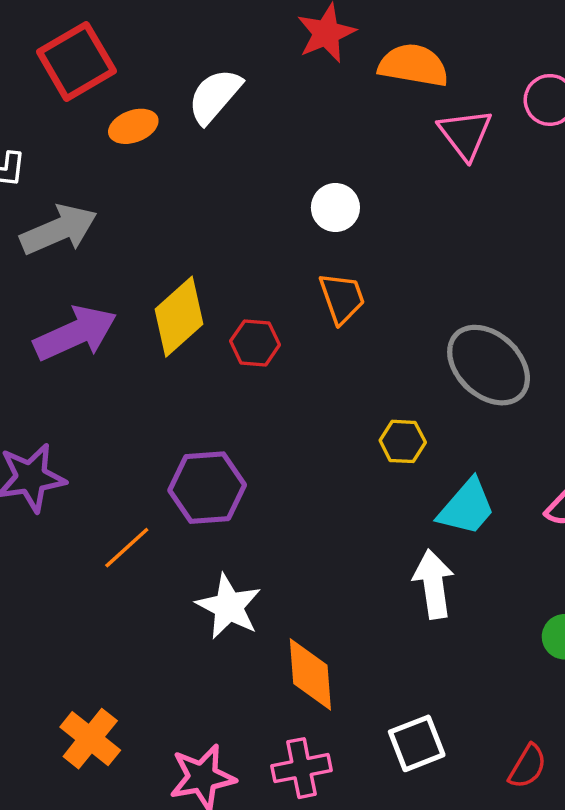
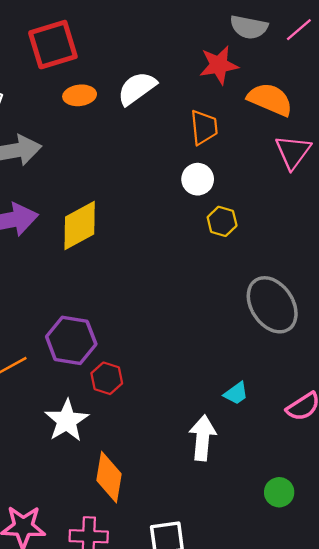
orange trapezoid: (342, 298) -> (204, 127), moved
red hexagon: (255, 343) -> (107, 378), moved
yellow hexagon: (403, 441) -> (222, 221), moved
cyan trapezoid: (467, 507) -> (236, 393), size x0.6

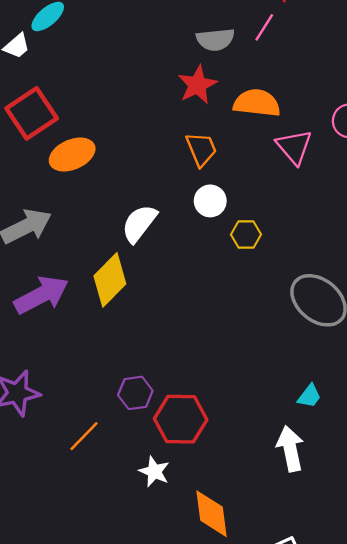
white semicircle: (137, 88) -> (139, 223), moved
orange ellipse: (80, 95) -> (72, 155), size x1.4
purple hexagon: (71, 340) -> (135, 393), size x0.7
red hexagon: (107, 378) -> (181, 419), size x1.6
white star: (67, 421) -> (154, 472), size x0.7

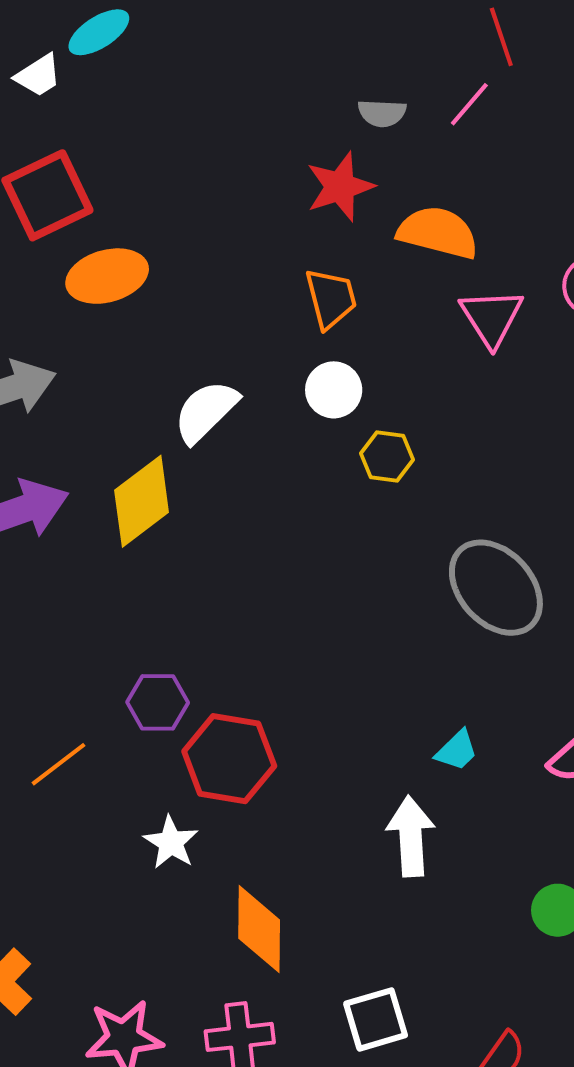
gray semicircle: (215, 40) -> (382, 113), size x0.7

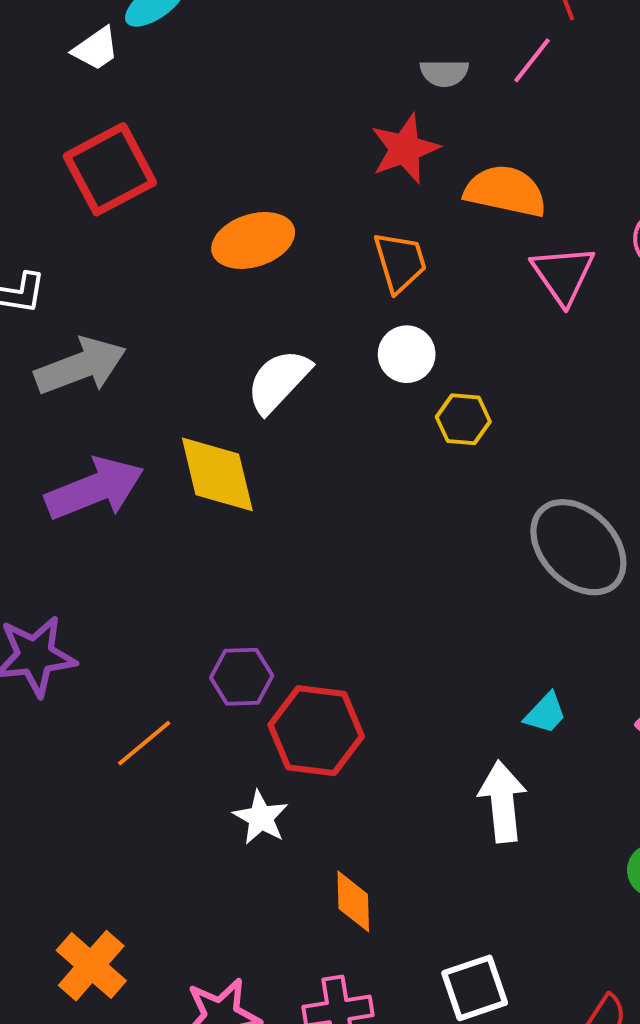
orange ellipse: (107, 276) -> (253, 240), moved
yellow diamond: (142, 501) -> (217, 474), turned -64
orange diamond: (259, 929) -> (353, 901), size x0.7

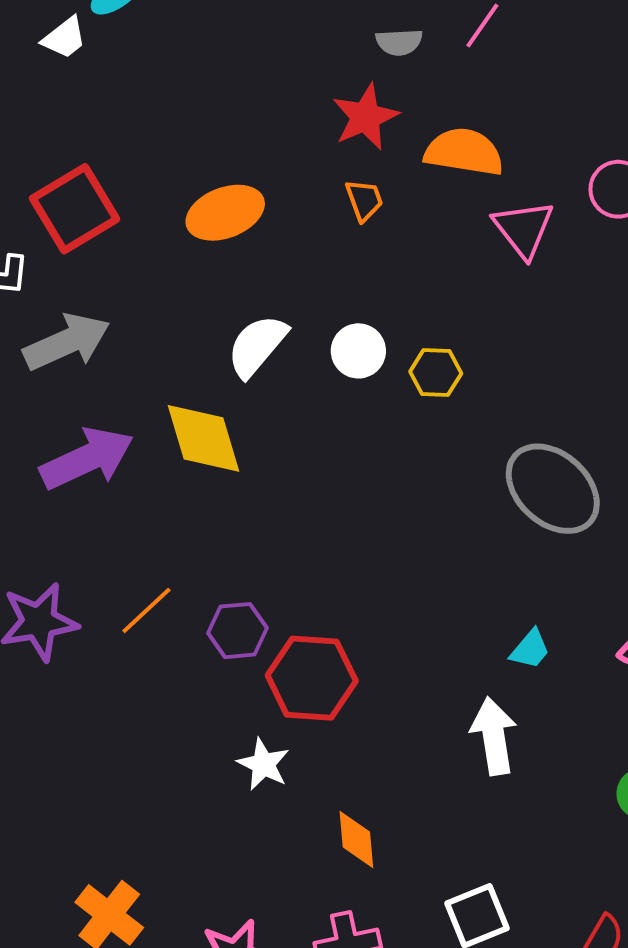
red square: (110, 169) -> (75, 209), moved
orange trapezoid: (400, 262) -> (364, 200), moved, size x0.7
white circle: (407, 354) -> (358, 351), moved
orange line: (144, 743) -> (146, 610), moved

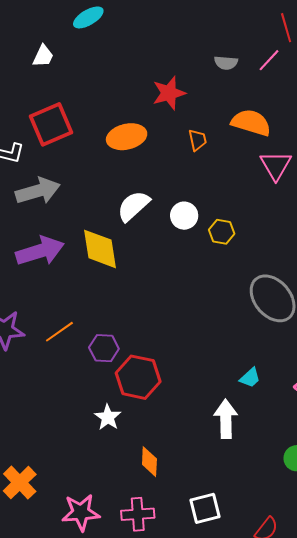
white trapezoid: (64, 38) -> (43, 56), moved, turned -35
red star: (365, 117) -> (169, 93), moved

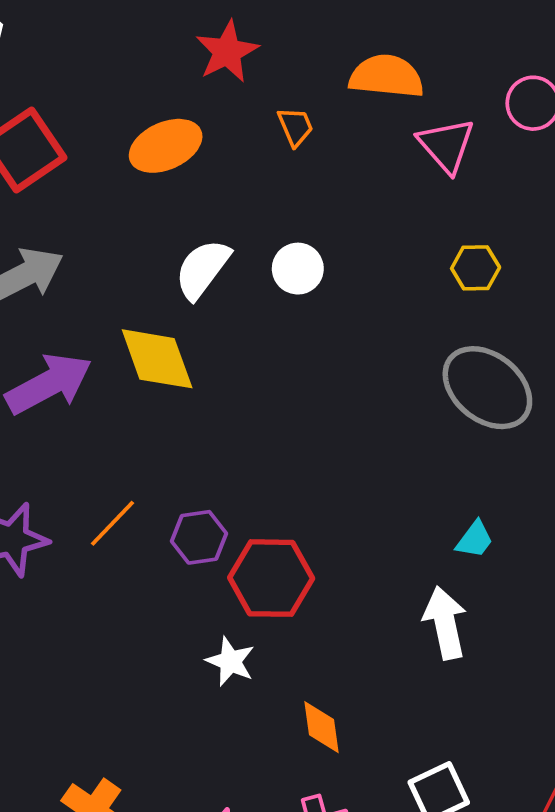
yellow hexagon: (222, 232) -> (476, 268), moved

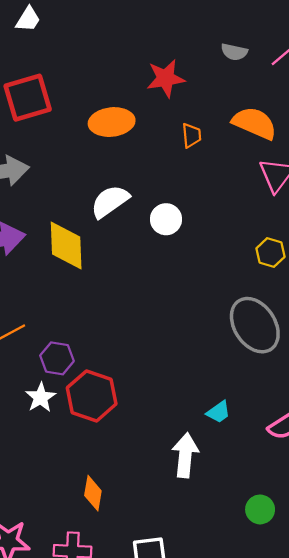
white star: (230, 661) -> (41, 397), moved

